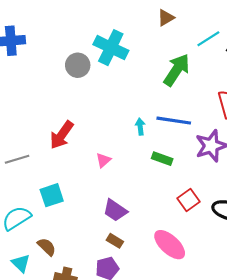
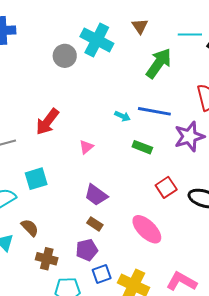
brown triangle: (166, 18) -> (140, 26), moved, turned -36
cyan line: (208, 39) -> (190, 34), turned 30
cyan arrow: (140, 127) -> (122, 116), turned 119

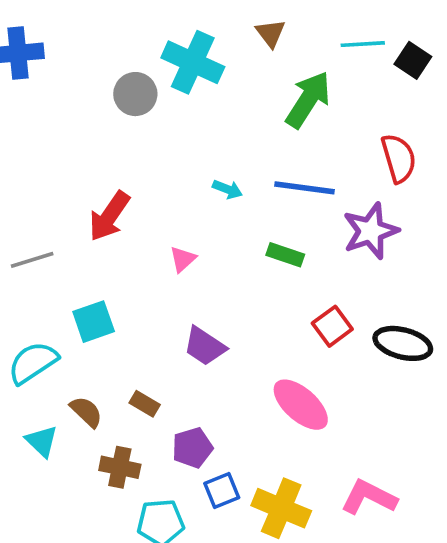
cyan arrow: (122, 116) -> (227, 189), moved
brown rectangle: (95, 224) -> (145, 404), moved

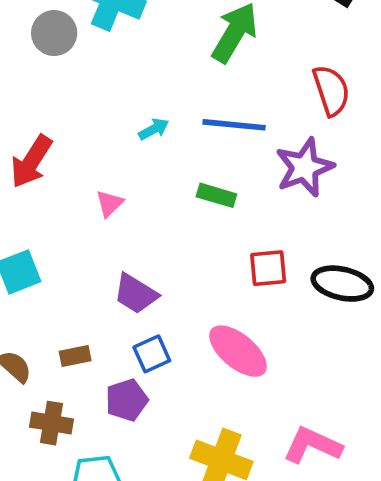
cyan arrow: (227, 189) -> (154, 129), turned -48
red square: (332, 326) -> (268, 268), turned 33
brown rectangle: (145, 404) -> (75, 356), turned -40
blue square: (222, 491) -> (152, 354), moved

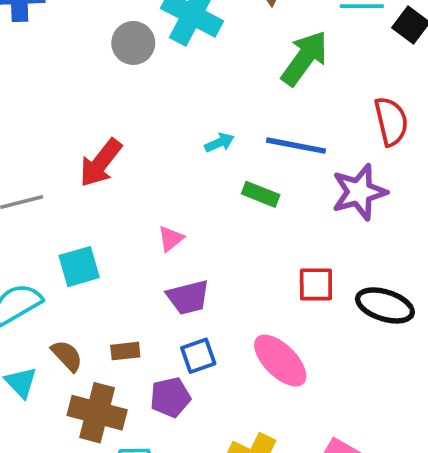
green rectangle: (216, 195) -> (261, 194), moved
pink triangle: (110, 204) -> (171, 239), moved
purple trapezoid: (136, 294) -> (188, 297), turned -51
brown cross: (52, 423) -> (97, 413), size x1.4

